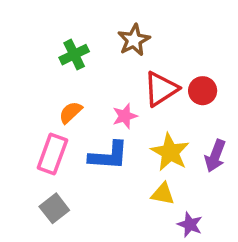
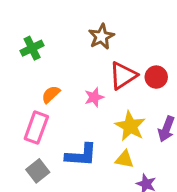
green cross: (74, 55) -> (32, 48), moved
blue L-shape: (109, 156) -> (81, 155), moved

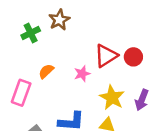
brown star: (101, 37) -> (59, 20), moved
pink rectangle: (36, 128) -> (21, 93), moved

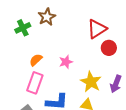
red triangle: (106, 56) -> (97, 29), moved
pink rectangle: (21, 93) -> (35, 83), moved

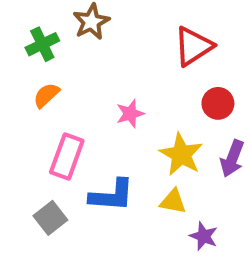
red circle: (109, 48) -> (218, 103), moved
orange semicircle: (36, 60) -> (46, 95), moved

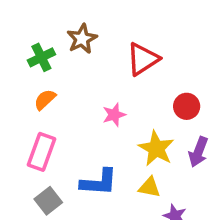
red triangle: (193, 46) -> (143, 59), moved
pink rectangle: (67, 157) -> (41, 152), moved

